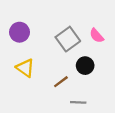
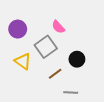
pink semicircle: (97, 36) -> (58, 27), moved
gray square: (68, 39) -> (46, 47), moved

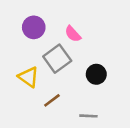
purple circle: (18, 29) -> (34, 27), moved
brown line: (55, 74) -> (52, 100), moved

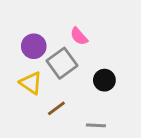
purple circle: (34, 27) -> (34, 46), moved

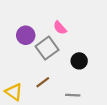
yellow triangle: (31, 83) -> (14, 92), moved

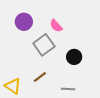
purple circle: (26, 35) -> (24, 22), moved

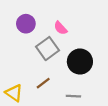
black circle: (74, 57) -> (80, 62), size x1.5

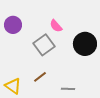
purple circle: (26, 24) -> (13, 25), moved
black circle: (80, 62) -> (85, 44), moved

